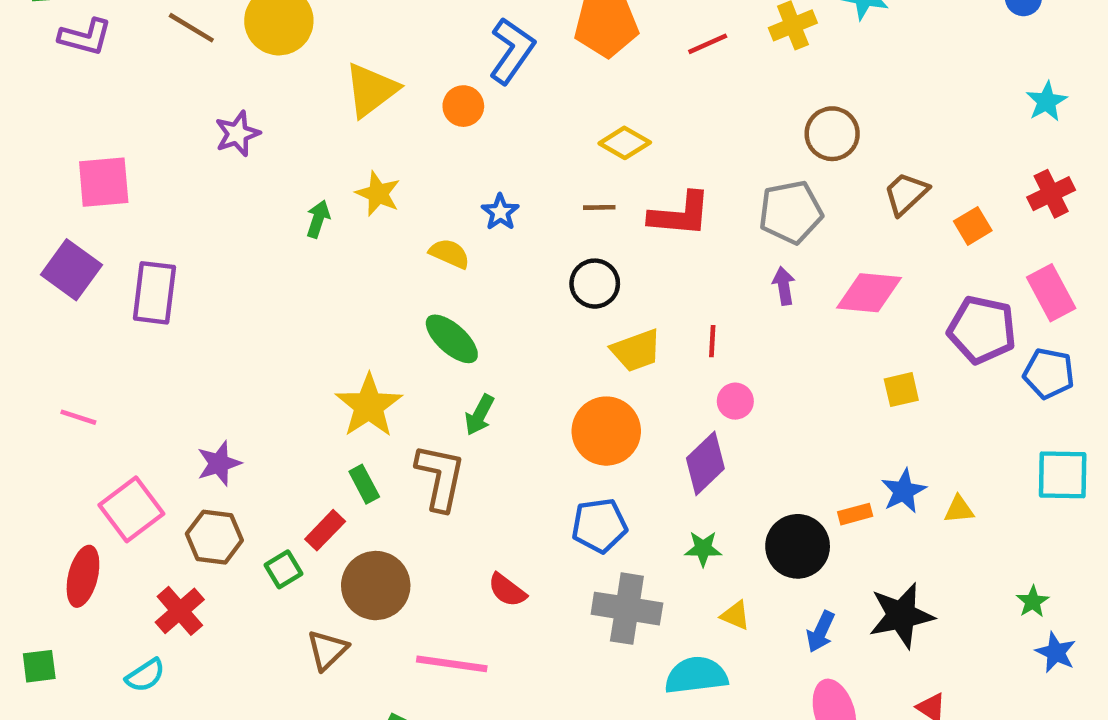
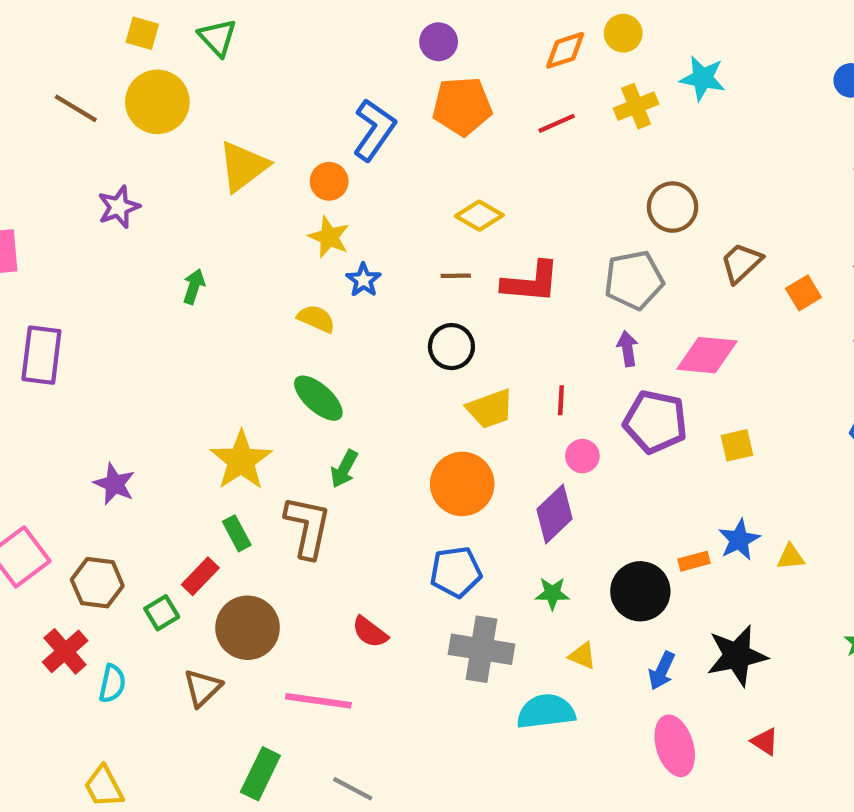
yellow star: (378, 194) -> (329, 237), moved
purple pentagon: (982, 330) -> (655, 422), moved
purple star: (219, 463) -> (114, 484), moved, turned -30
cyan semicircle: (145, 675) -> (112, 684), moved, turned -45

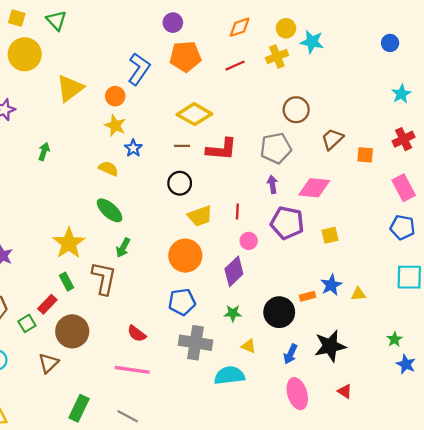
yellow circle: (623, 33) -> (286, 28), moved
yellow diamond: (479, 216) -> (194, 114), size x1.4
orange square: (803, 293) -> (365, 155), turned 36
pink line: (318, 701) -> (132, 370), moved

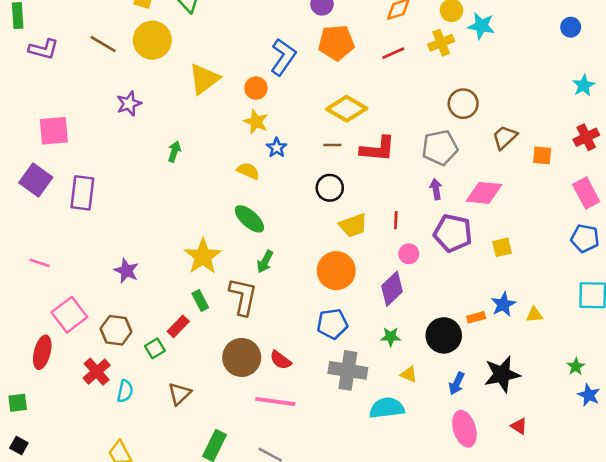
brown circle: (72, 331) -> (242, 357), moved

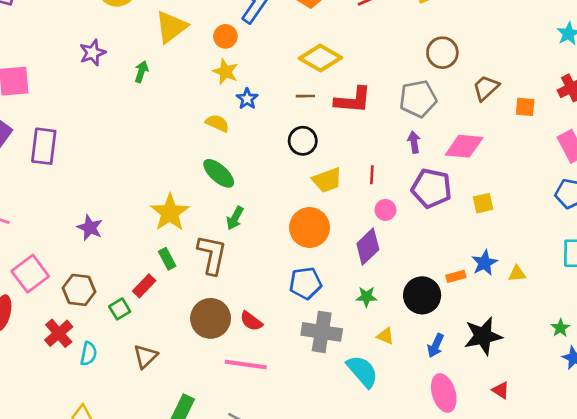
green arrow: (174, 152) -> (141, 72), moved
cyan semicircle: (387, 408) -> (362, 371), turned 56

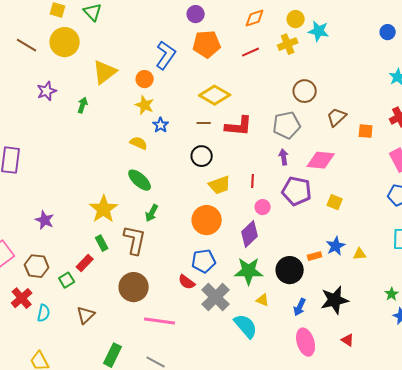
yellow square: (483, 203) -> (335, 202), turned 35
green star: (366, 297) -> (249, 271), size x1.8
red semicircle: (251, 321) -> (187, 282), moved
gray cross: (322, 332) -> (216, 297), turned 36

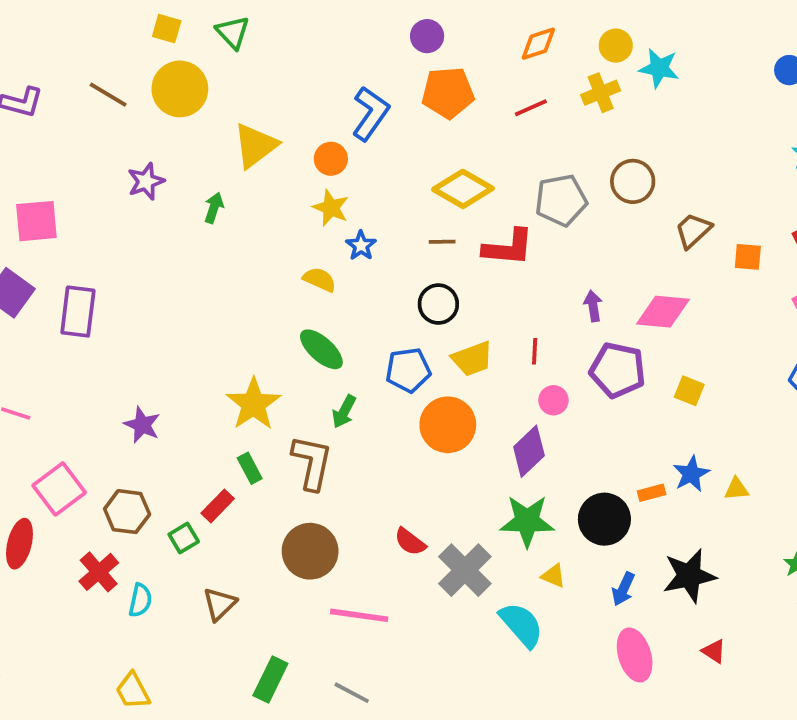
gray pentagon: (287, 125) -> (561, 200), moved
blue pentagon: (204, 261) -> (408, 370), moved

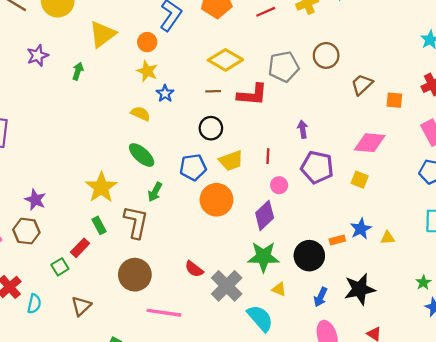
pink diamond: (663, 312) -> (370, 143), moved
brown hexagon: (127, 512) -> (26, 231), moved

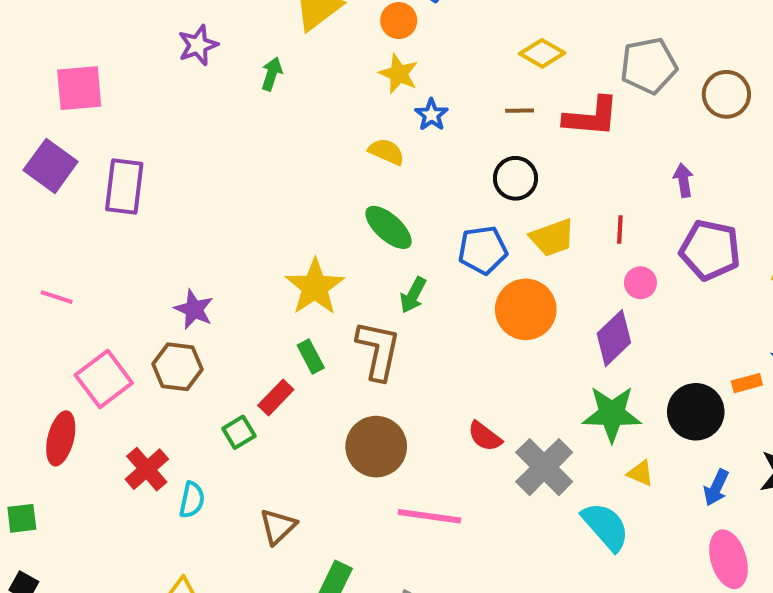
brown circle: (326, 55) -> (726, 94), moved
yellow diamond: (225, 60) -> (542, 53), size x0.7
brown triangle: (81, 306) -> (278, 526), moved

